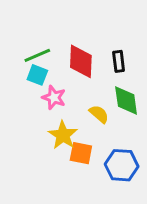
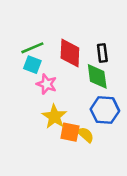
green diamond: (126, 100) -> (97, 76), moved
yellow semicircle: (99, 114) -> (85, 135), moved
blue hexagon: (122, 165) -> (105, 110), moved

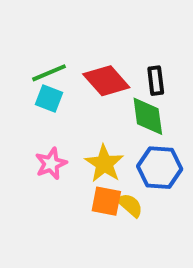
red diamond: (70, 53) -> (106, 81), turned -44
pink star: (47, 84) -> (51, 164), moved, turned 30
yellow star: (54, 117) -> (104, 164), moved

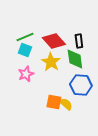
pink star: (51, 164) -> (26, 74), moved
yellow star: (104, 164) -> (51, 62), moved

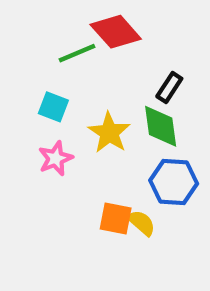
green line: (25, 37) -> (77, 53), moved
red diamond: (54, 41) -> (116, 32), moved
black rectangle: (79, 41) -> (169, 88), turned 40

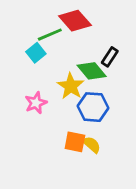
cyan square: (53, 107) -> (36, 53), moved, turned 30
green diamond: (161, 126) -> (92, 71), moved, turned -32
blue hexagon: (174, 182) -> (93, 107), moved

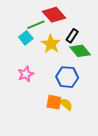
black rectangle: (110, 57) -> (72, 36), moved
green diamond: (92, 71) -> (80, 51), moved
yellow star: (71, 86) -> (51, 44), moved

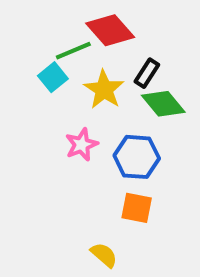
pink star: (26, 74) -> (82, 145), moved
orange square: (54, 102) -> (137, 208), moved
yellow semicircle: (66, 104) -> (104, 255), moved

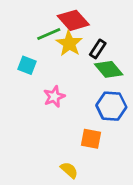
cyan square: (53, 77) -> (27, 65), moved, turned -30
yellow star: (104, 89) -> (69, 43), moved
blue hexagon: (137, 157) -> (111, 106), moved

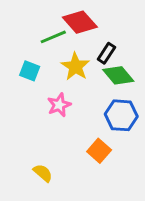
yellow star: (69, 43) -> (75, 66), moved
orange square: (91, 139) -> (99, 151), turned 30
yellow semicircle: (69, 170) -> (43, 173), moved

